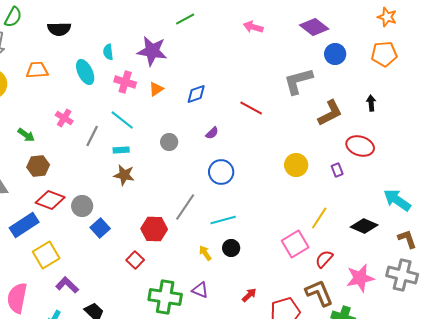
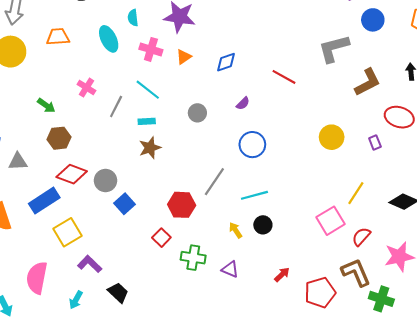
brown star: (124, 175) -> (150, 148), turned -30
green cross: (165, 297) -> (193, 258), moved, size x0.7

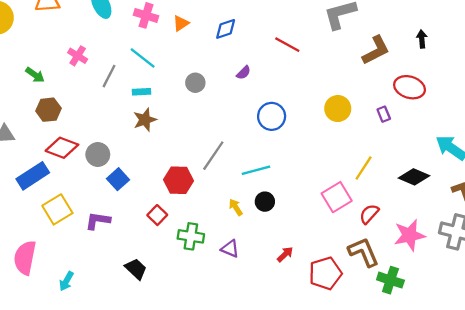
blue circle: (252, 145) -> (272, 116), moved
purple L-shape: (90, 264) -> (98, 221), moved, turned -35
black trapezoid: (118, 293) -> (136, 269), moved

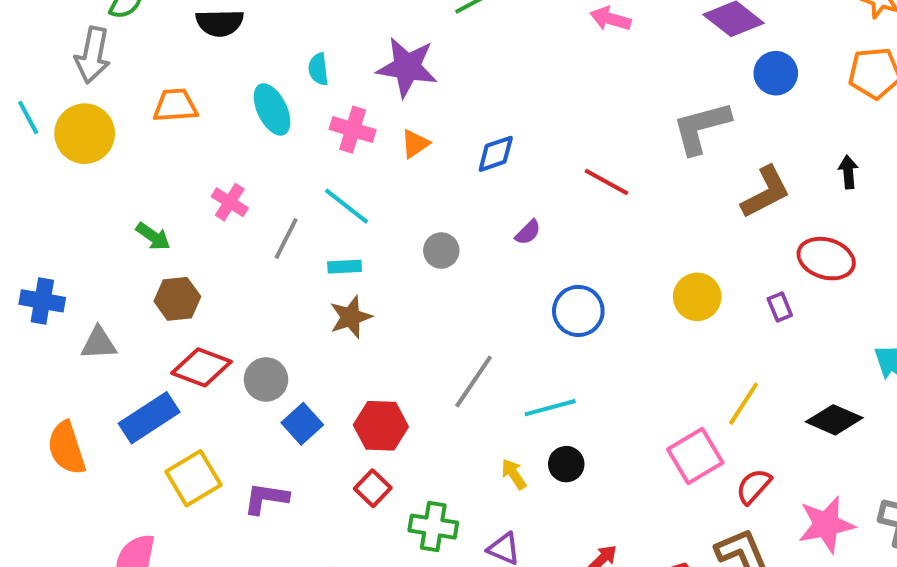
red hexagon: (179, 180) -> (381, 426), moved

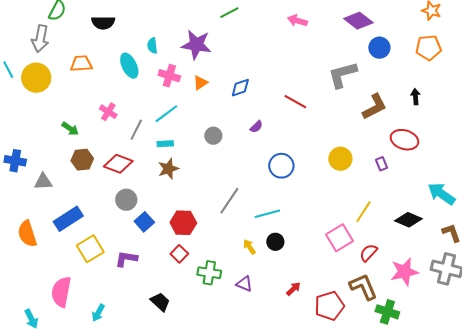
cyan line: (347, 206) -> (166, 114), turned -75
red diamond: (202, 367) -> (118, 164), moved

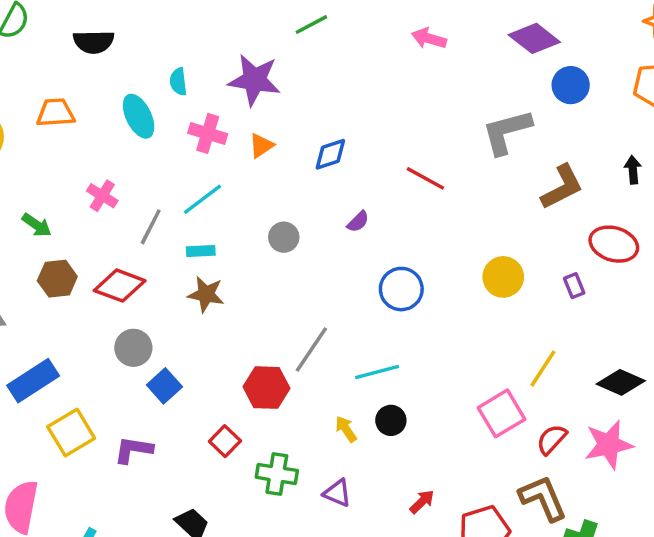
brown star: (168, 169) -> (206, 294), turned 30
red hexagon: (183, 223) -> (266, 388), moved
pink star: (404, 272) -> (609, 445), moved

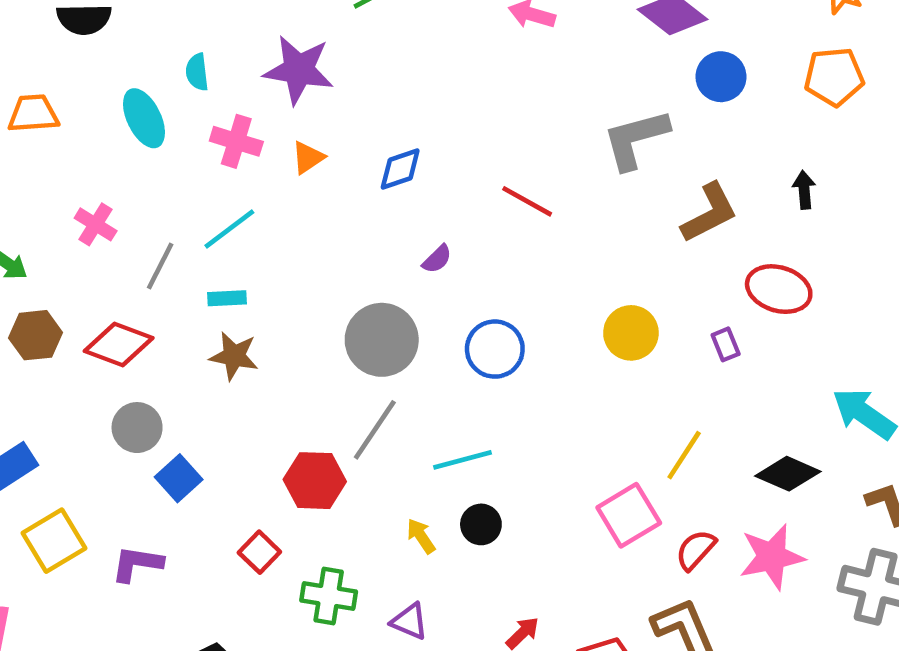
gray circle: (284, 237) -> (382, 340), moved, size x1.8

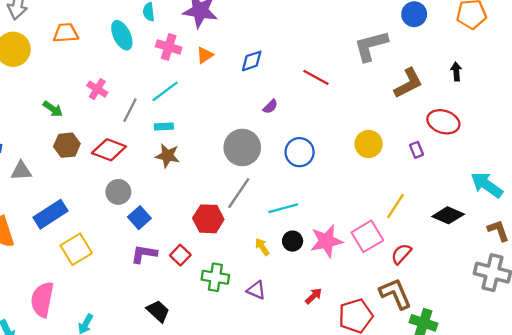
pink star: (772, 557) -> (326, 241), moved
purple L-shape: (137, 564) -> (144, 254), moved

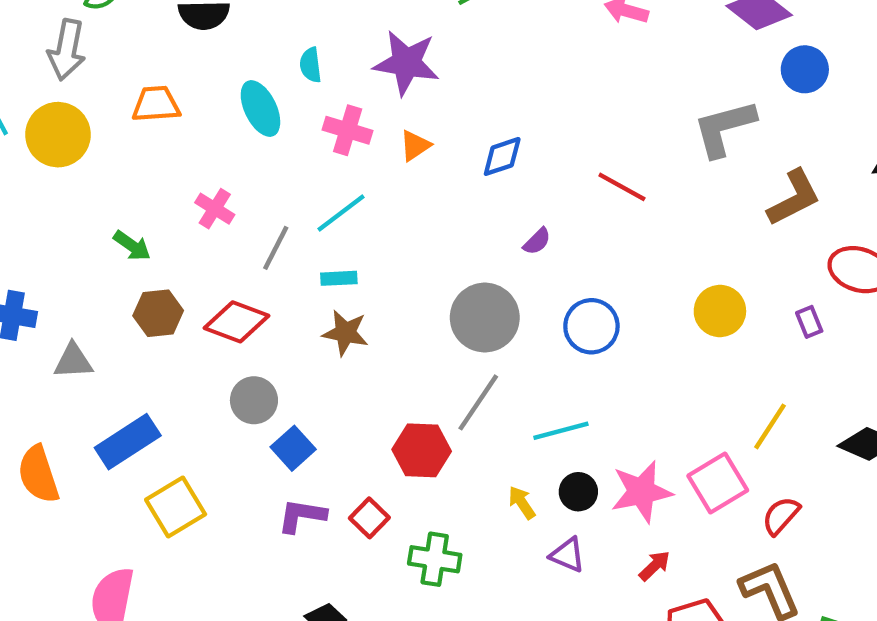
purple triangle: (256, 290) -> (567, 555), moved
red arrow: (314, 296) -> (655, 566), moved

